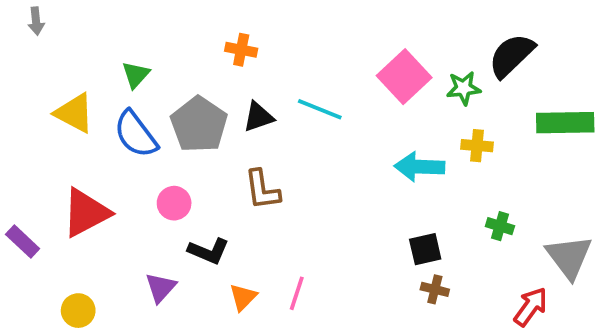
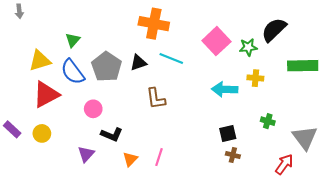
orange cross: (241, 50) -> (154, 24), moved, size x1.8
yellow triangle: (74, 113) -> (40, 61), turned -45
brown L-shape: (262, 190) -> (156, 99), moved
red triangle: (86, 213) -> (46, 94), moved
yellow circle: (78, 311) -> (42, 133), moved

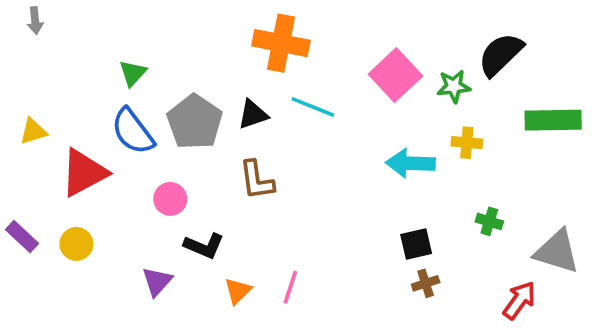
yellow triangle: (40, 61) -> (33, 131), moved, size x0.7
brown L-shape: (156, 99) -> (257, 180), moved
gray triangle: (305, 138) -> (557, 251), turned -36
brown cross: (233, 155) -> (426, 283), turned -32

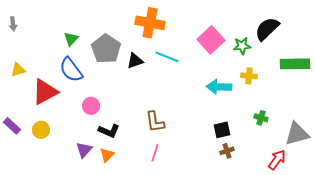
gray arrow: (35, 21) -> (13, 24), moved
gray pentagon: (195, 122) -> (106, 49), moved
brown L-shape: (257, 180) -> (155, 122), moved
gray triangle: (557, 251) -> (297, 134), turned -32
orange triangle: (238, 291) -> (107, 155), moved

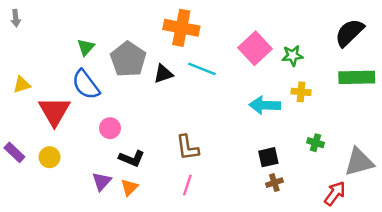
gray arrow: (13, 24) -> (16, 18), moved
black semicircle: (267, 29) -> (349, 33), moved
red triangle: (45, 92) -> (54, 111), turned -32

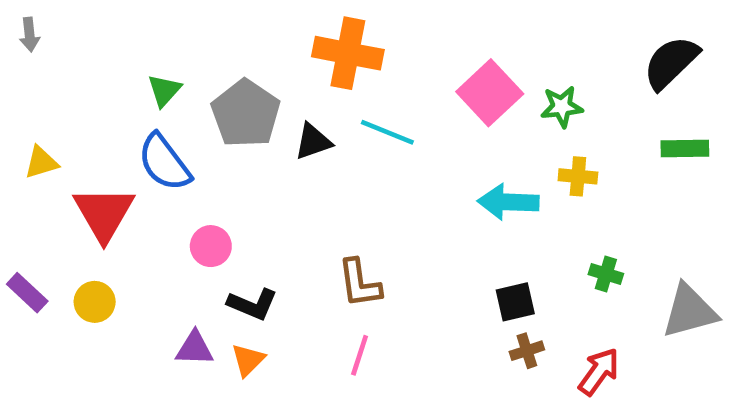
green rectangle: (357, 77) -> (685, 148), size x0.7
purple triangle: (102, 181) -> (195, 348), turned 50
red arrow: (335, 193) -> (599, 372), moved

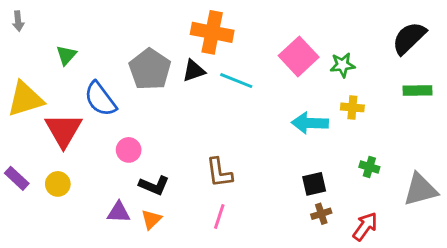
green triangle: (164, 90) -> (66, 55), moved
black triangle: (313, 142) -> (194, 71), moved
yellow triangle: (41, 162) -> (25, 99), size x1.8

